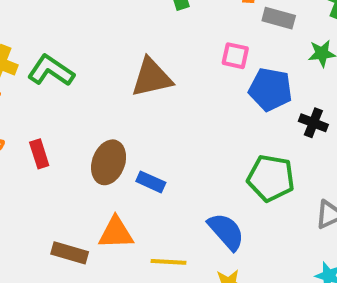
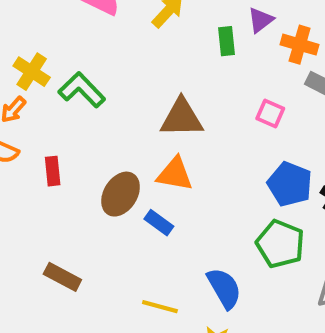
blue pentagon: (270, 89) -> (290, 184), moved
orange triangle: (116, 233) -> (175, 174), moved

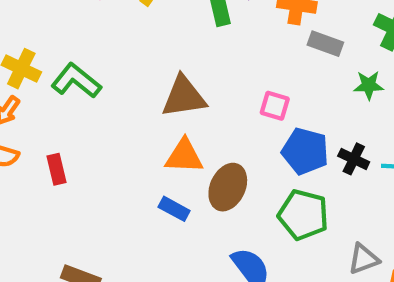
pink square: (270, 114) -> (275, 106), moved
brown ellipse: (121, 194) -> (228, 187), moved

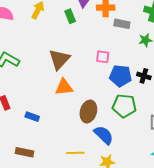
brown triangle: (184, 97) -> (59, 59), turned -30
brown ellipse: (228, 187) -> (88, 111), moved
blue rectangle: (174, 209) -> (32, 117), moved

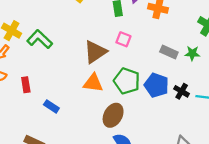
gray rectangle: (122, 24) -> (169, 52), moved
pink square: (103, 57) -> (123, 39), moved
green pentagon: (124, 106) -> (127, 81), moved

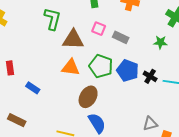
green L-shape: (40, 39) -> (52, 19), moved, turned 60
brown triangle: (95, 52) -> (73, 40), turned 35
gray rectangle: (169, 52) -> (121, 37), moved

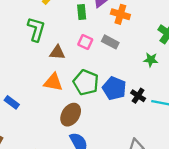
gray rectangle: (121, 37) -> (110, 42), moved
brown triangle: (73, 40) -> (57, 52), size x0.7

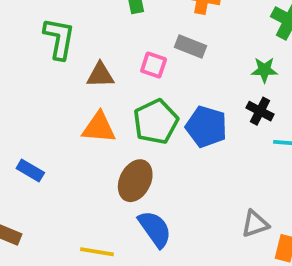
pink square: (85, 42) -> (154, 65), moved
green pentagon: (86, 82) -> (156, 122), turned 30
black cross: (138, 96) -> (260, 111), moved

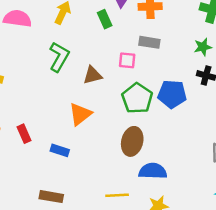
green L-shape: (59, 39) -> (59, 57), turned 32
orange triangle: (99, 128) -> (80, 114), moved, turned -30
blue semicircle: (155, 229) -> (153, 171), turned -40

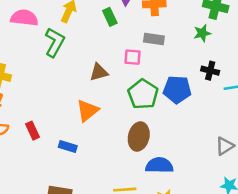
green star: (203, 47) -> (202, 33), moved
green L-shape: (59, 57) -> (55, 42), moved

